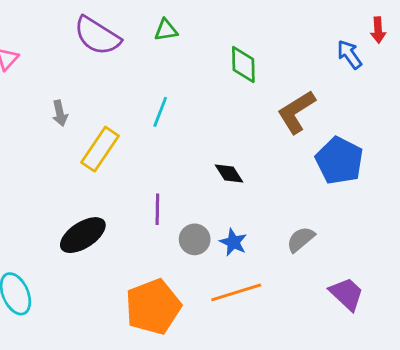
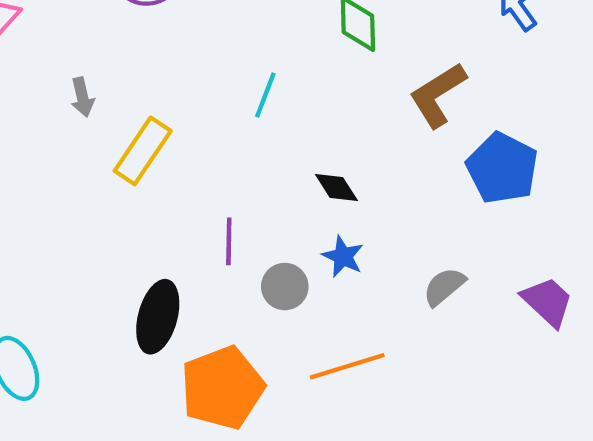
cyan line: (160, 112) -> (265, 95), moved
black ellipse: (83, 235) -> (158, 317), moved, turned -42
blue star: (233, 242) -> (343, 256), moved
purple trapezoid: (347, 294) -> (547, 302), moved

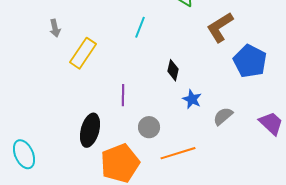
black diamond: (336, 188) -> (173, 70), turned 45
blue star: (343, 256) -> (192, 99), moved
gray circle: (285, 287) -> (149, 127), moved

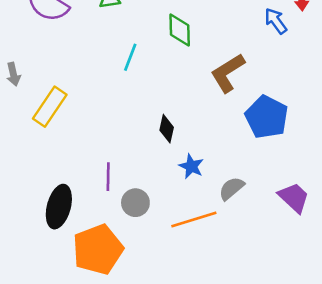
cyan line: (140, 27) -> (130, 57), moved
purple line: (123, 95) -> (108, 177), moved
orange line: (178, 153) -> (194, 220), moved

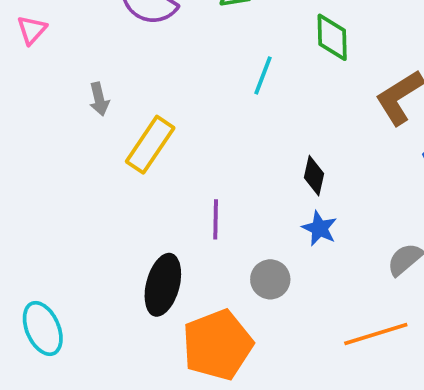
blue star: (191, 166) -> (319, 228), moved
purple line: (108, 177) -> (216, 219), moved
orange line: (194, 220) -> (376, 334), moved

